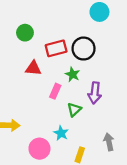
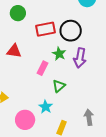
red triangle: (33, 68) -> (14, 51), moved
purple arrow: (95, 93) -> (80, 58), moved

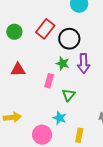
red rectangle: (46, 29) -> (45, 29), moved, turned -30

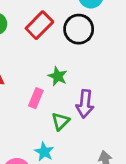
black circle: (69, 39) -> (79, 29), moved
purple arrow: (84, 63) -> (85, 104), moved

